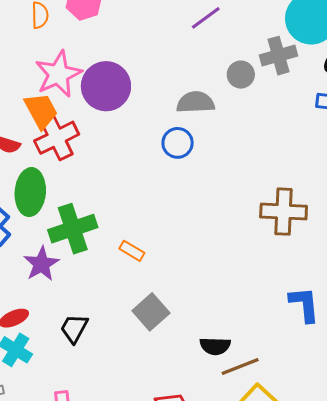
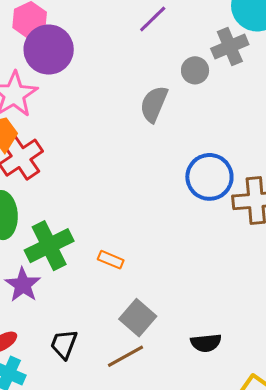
purple circle: (106, 86) -> (49, 50), moved
gray semicircle: (196, 102) -> (154, 104), turned -57
blue circle: (178, 143) -> (209, 177), moved, size x1.5
brown line: (240, 366) -> (125, 356), moved

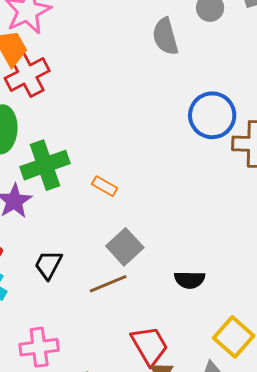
gray semicircle: (154, 104) -> (165, 36), turned -45

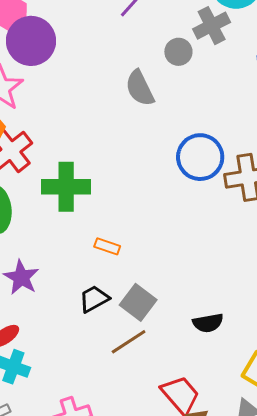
green cross: (45, 165) -> (66, 187), moved, turned 30
black trapezoid: (48, 265) -> (94, 299), moved, turned 44

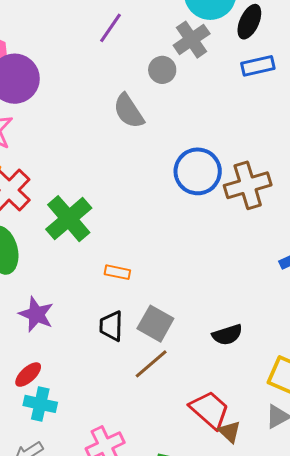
green cross: (66, 187) -> (69, 219), turned -33
black trapezoid: (94, 299) -> (111, 326), turned -52

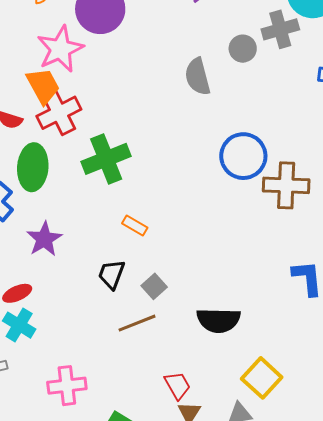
gray square: (155, 324) -> (154, 286), size x0.7
black semicircle: (227, 335) -> (218, 320), size x1.4
red trapezoid: (210, 410) -> (177, 385), size x0.7

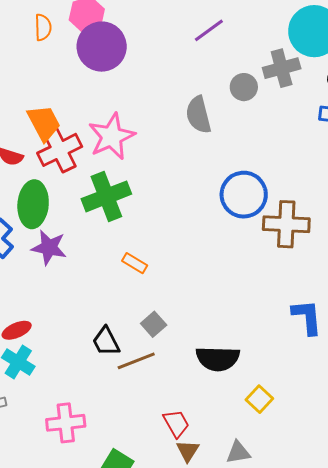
pink star: (60, 49) -> (112, 136), moved
purple star: (44, 239) -> (49, 248), moved, turned -30
black trapezoid: (111, 274) -> (106, 341), moved, turned -48
yellow square: (262, 378) -> (259, 399), moved, size x0.7

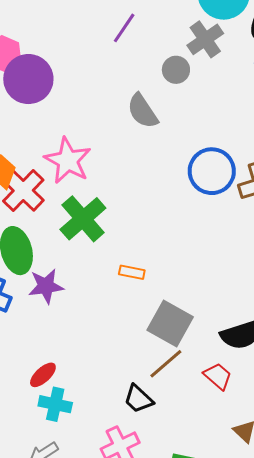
gray square: (154, 324) -> (170, 323), size x1.8
black trapezoid: (106, 341) -> (138, 399), moved
red trapezoid: (176, 423) -> (218, 376), moved

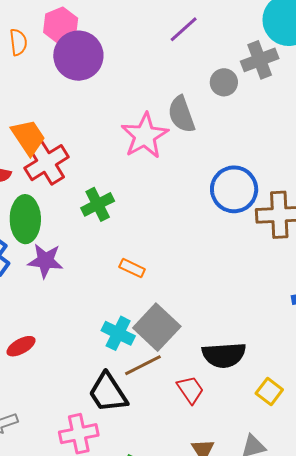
pink star: (68, 161) -> (145, 136), moved
green cross: (83, 219) -> (98, 204), size x0.7
black trapezoid: (138, 399) -> (108, 393), size x1.4
cyan cross: (55, 404) -> (118, 333), moved

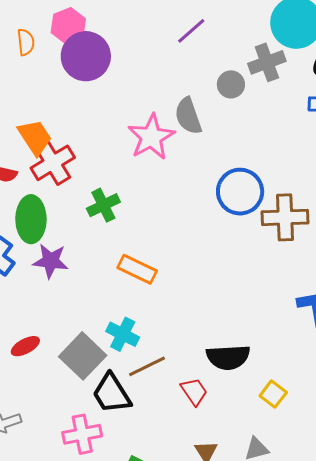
orange rectangle: (132, 268) -> (137, 269), size x1.5
gray square: (157, 327) -> (83, 356), moved

